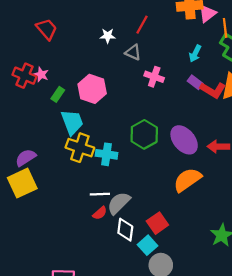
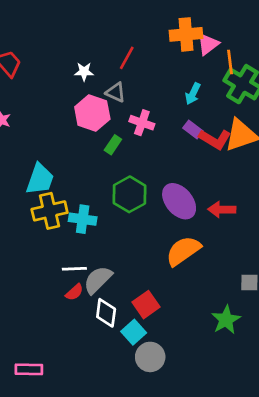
pink hexagon: (92, 89) -> (92, 113), moved
green rectangle: (58, 94) -> (113, 145), moved
cyan trapezoid: (72, 122) -> (40, 179), turned 40
yellow cross: (80, 148) -> (50, 211), turned -32

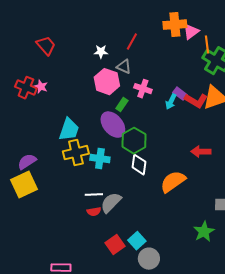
cyan arrow: (193, 94) -> (171, 102), moved
purple ellipse: (179, 201) -> (113, 125), moved
red semicircle: (74, 292) -> (94, 212), turned 32
red square: (146, 305) -> (115, 245), moved
white diamond: (106, 313) -> (139, 165), moved

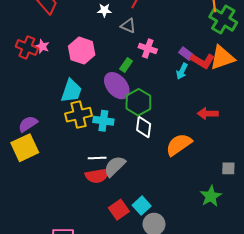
pink hexagon: (107, 82) -> (82, 51), moved
cyan arrow: (171, 102) -> (182, 71), moved
red semicircle: (94, 212) -> (97, 176), size x1.6

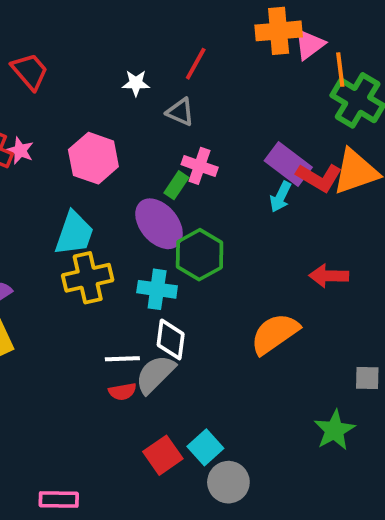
pink cross: (148, 48) -> (200, 166), moved
purple rectangle: (186, 54) -> (288, 164), size x1.6
cyan cross: (103, 121) -> (157, 289), moved
white diamond: (144, 127) -> (171, 339), moved
red semicircle: (97, 176) -> (122, 392), size x0.6

